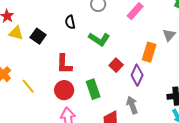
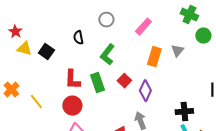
green L-shape: (99, 39) -> (107, 55), turned 95
orange rectangle: (149, 52) -> (154, 57), moved
green rectangle: (93, 89) -> (97, 83), moved

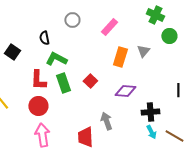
green L-shape: (107, 55) -> (56, 59), moved, turned 80
purple diamond: (145, 91) -> (125, 91), moved, turned 70

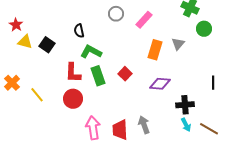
gray circle: (72, 20) -> (116, 14), moved
gray arrow: (106, 121) -> (144, 125), moved
pink arrow: (42, 135) -> (93, 128), moved

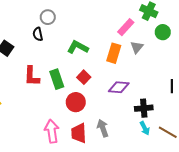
gray circle: (116, 14) -> (48, 17), moved
pink rectangle: (144, 20) -> (126, 27), moved
green L-shape: (91, 52) -> (78, 47), moved
red circle: (73, 99) -> (76, 102), moved

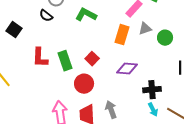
green circle: (163, 32) -> (165, 38), moved
black semicircle: (38, 34) -> (46, 16), turned -40
green L-shape: (78, 47) -> (86, 15), moved
gray triangle: (137, 47) -> (145, 29), turned 32

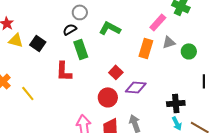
black semicircle: (46, 16) -> (70, 29), turned 112
green rectangle: (65, 61) -> (81, 49), moved
purple diamond: (127, 69) -> (136, 87), moved

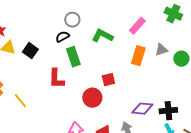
pink rectangle: (158, 22) -> (137, 26), moved
red square: (116, 72) -> (108, 80), turned 32
purple diamond: (136, 87) -> (142, 109), moved
red circle: (108, 97) -> (92, 98), moved

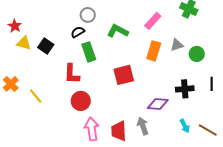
red square: (108, 80) -> (124, 75), size x1.5
red circle: (92, 98) -> (81, 101), moved
black cross: (168, 111) -> (185, 89), moved

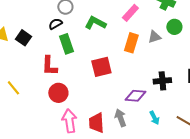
green circle: (197, 54) -> (174, 27), moved
cyan arrow: (185, 126) -> (154, 118), moved

